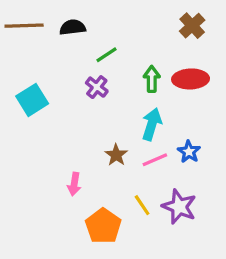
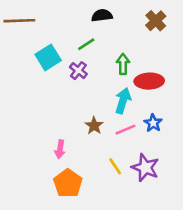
black semicircle: (73, 27) -> (102, 15), moved
red ellipse: (191, 79) -> (149, 81), moved
cyan square: (32, 100) -> (48, 57), moved
orange pentagon: (103, 226) -> (68, 183), moved

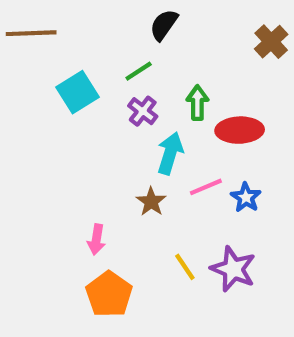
black semicircle: (102, 15) -> (164, 25), turned -48
brown cross: (156, 21) -> (271, 42), moved
purple cross: (78, 71) -> (143, 111), moved
cyan arrow: (123, 101) -> (170, 153), moved
pink line: (126, 130) -> (206, 187), moved

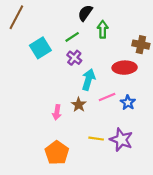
brown line: (31, 33) -> (16, 17), turned -60
brown cross: (271, 42) -> (141, 45), moved, turned -35
green arrow: (197, 103) -> (103, 29), moved
pink arrow: (96, 240) -> (57, 112), moved
yellow line: (185, 267) -> (96, 139), turned -48

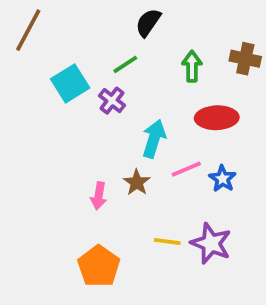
green arrow: (103, 29) -> (192, 66), moved
brown cross: (141, 45) -> (245, 59), moved
purple cross: (74, 58) -> (112, 101), moved

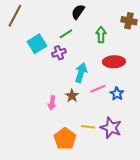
brown cross: (245, 59) -> (129, 21), moved
purple cross: (112, 101) -> (59, 53), turned 32
orange pentagon: (99, 266) -> (65, 139), moved

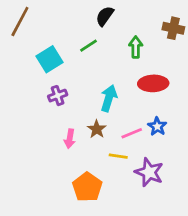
purple cross: (59, 53) -> (58, 96), moved
pink line: (98, 89) -> (132, 133), moved
yellow line: (88, 127) -> (118, 156), moved

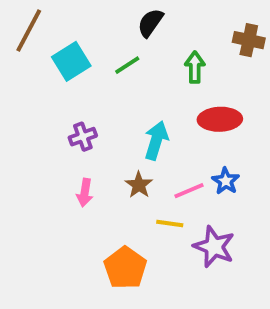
cyan square: (50, 59) -> (71, 61), moved
pink arrow: (70, 139) -> (85, 193), moved

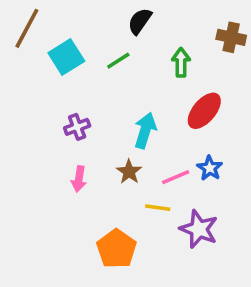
red ellipse: (220, 119) -> (204, 111), turned -48

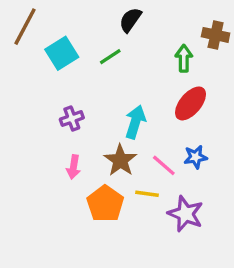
green arrow: (181, 62) -> (184, 58), moved
blue star: (210, 168) -> (196, 157), turned 30
brown star: (129, 172) -> (120, 160), size x1.4
pink line: (176, 177) -> (164, 165), turned 64
orange pentagon: (116, 249) -> (105, 204), moved

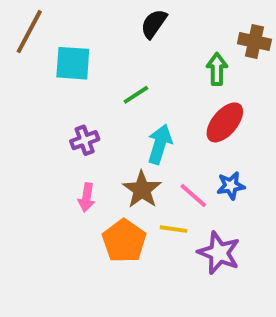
cyan square: (62, 53) -> (73, 63), turned 36
green line: (110, 57) -> (136, 95), moved

